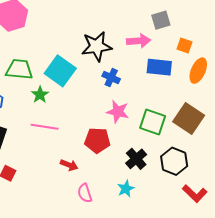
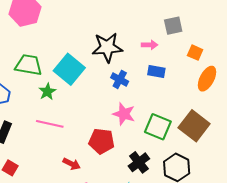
pink arrow: (139, 41) -> (150, 45), size x0.7
blue rectangle: (159, 67) -> (156, 71), moved, size x0.7

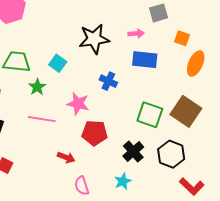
cyan square: (69, 69) -> (58, 63), size x0.6
blue rectangle: (156, 71) -> (145, 60), size x1.4
blue cross: (120, 79) -> (108, 81), moved
pink star: (124, 114) -> (78, 104), moved

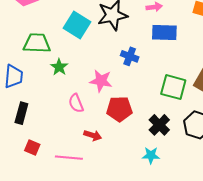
cyan square: (58, 63) -> (77, 25), moved, size x1.5
pink line: (42, 119) -> (69, 158), moved
cyan star: (123, 181) -> (151, 155), turned 30
pink semicircle: (82, 186) -> (76, 103), moved

